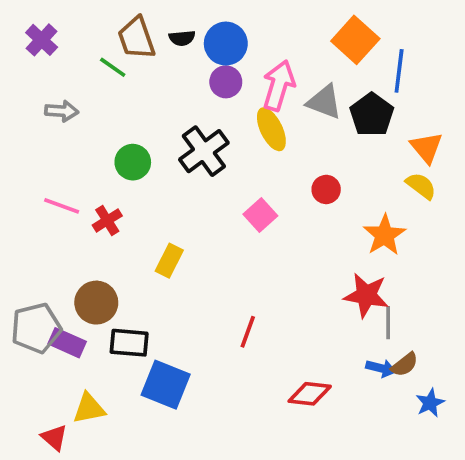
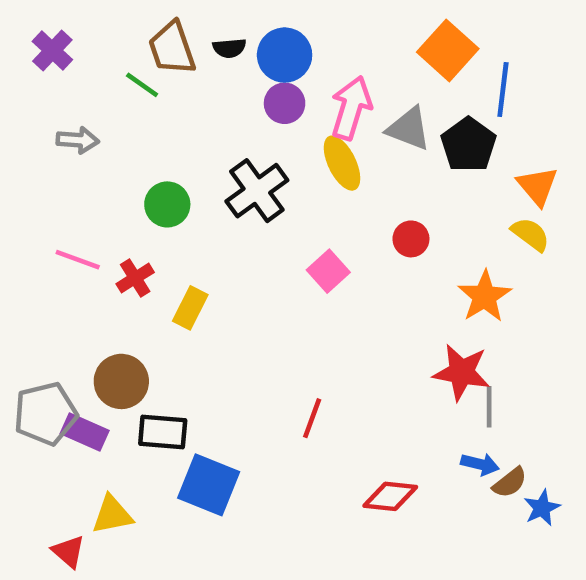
yellow rectangle: (169, 261) -> (190, 308), moved
brown semicircle: (405, 365) -> (510, 483), moved

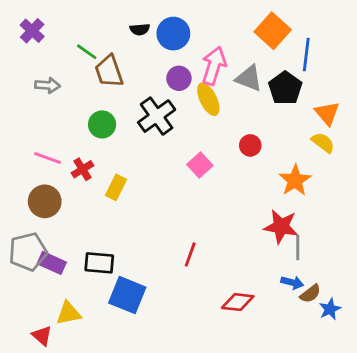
brown trapezoid: (172, 48) -> (109, 71), moved
purple circle: (285, 103) -> (179, 78), moved
brown circle: (121, 381) -> (45, 201), moved

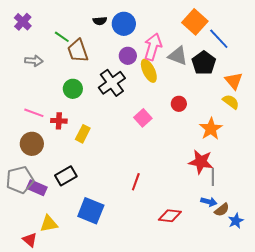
blue line: (306, 55) -> (219, 39), turned -50
red cross: (82, 169) -> (59, 121), turned 35
black rectangle: (99, 263) -> (66, 176), moved, turned -35

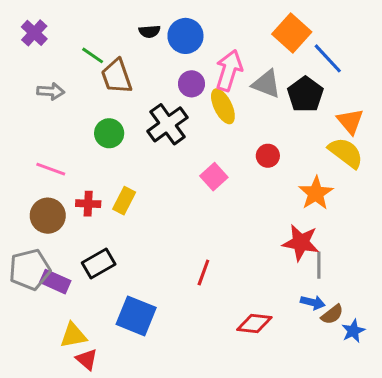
yellow semicircle: (231, 102) -> (346, 153), size x1.4
red cross: (59, 121) -> (88, 204), moved
red triangle: (30, 240) -> (87, 359), moved

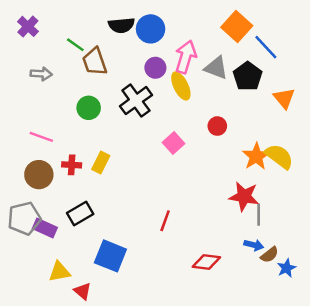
black semicircle: (150, 31) -> (121, 25), size x1.5
yellow semicircle: (346, 153) -> (279, 156), moved
red triangle: (87, 359) -> (83, 291), moved

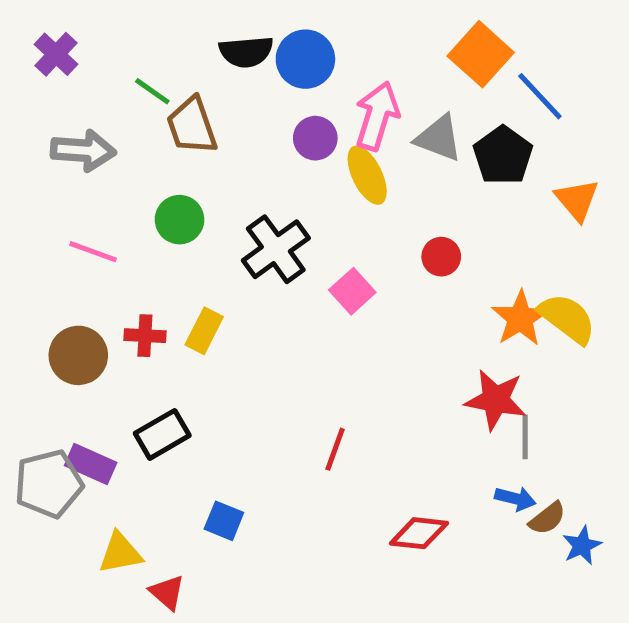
gray arrow: (41, 74) -> (83, 150), size x1.4
black cross: (136, 101) -> (276, 249), moved
pink line: (41, 137) -> (93, 252), moved
gray pentagon: (24, 218) -> (49, 484), moved
blue square: (110, 256) -> (224, 521), size x0.6

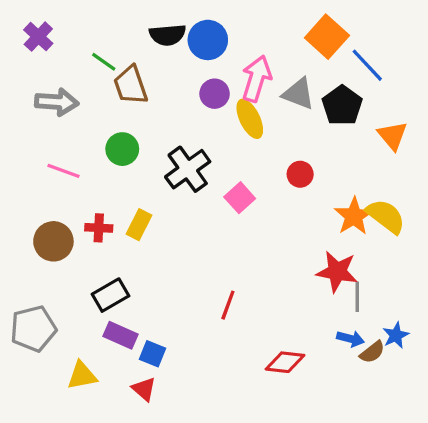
purple rectangle: (91, 464) -> (121, 335), moved
blue star: (582, 546) -> (396, 335), moved
red triangle: (167, 592) -> (144, 389), moved

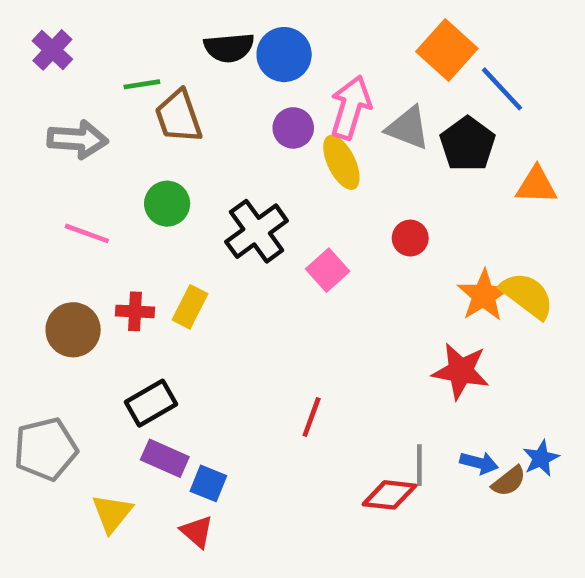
green line: (104, 62) -> (142, 84), turned -44
orange triangle: (392, 136) -> (536, 185), turned -48
gray line: (357, 297) -> (419, 465), moved
yellow triangle: (82, 376) -> (112, 513), turned -40

